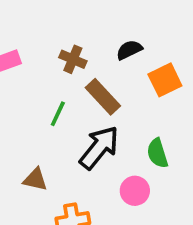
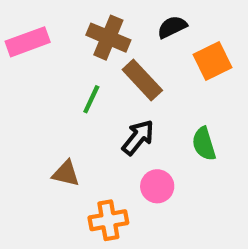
brown cross: (73, 59) -> (108, 38), size x1.4
black arrow: (99, 148) -> (138, 137), size x0.7
pink circle: (135, 191) -> (157, 186), moved

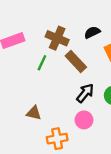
green line: (91, 99) -> (42, 63), moved
black arrow: (138, 137) -> (85, 93), moved

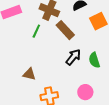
pink circle: (84, 120) -> (85, 92), moved

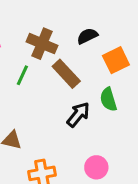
green semicircle: (94, 60) -> (108, 99), moved

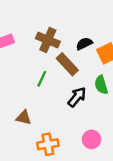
black semicircle: (87, 36) -> (84, 44), moved
green line: (22, 75) -> (42, 79), moved

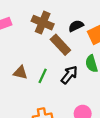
green line: (42, 79) -> (43, 76), moved
brown triangle: (24, 118) -> (20, 73), moved

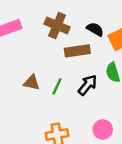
black semicircle: (76, 26) -> (95, 29), turned 56
brown rectangle: (60, 45) -> (77, 51), turned -55

